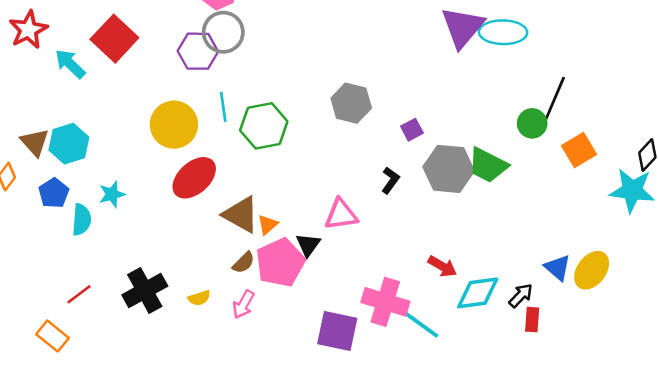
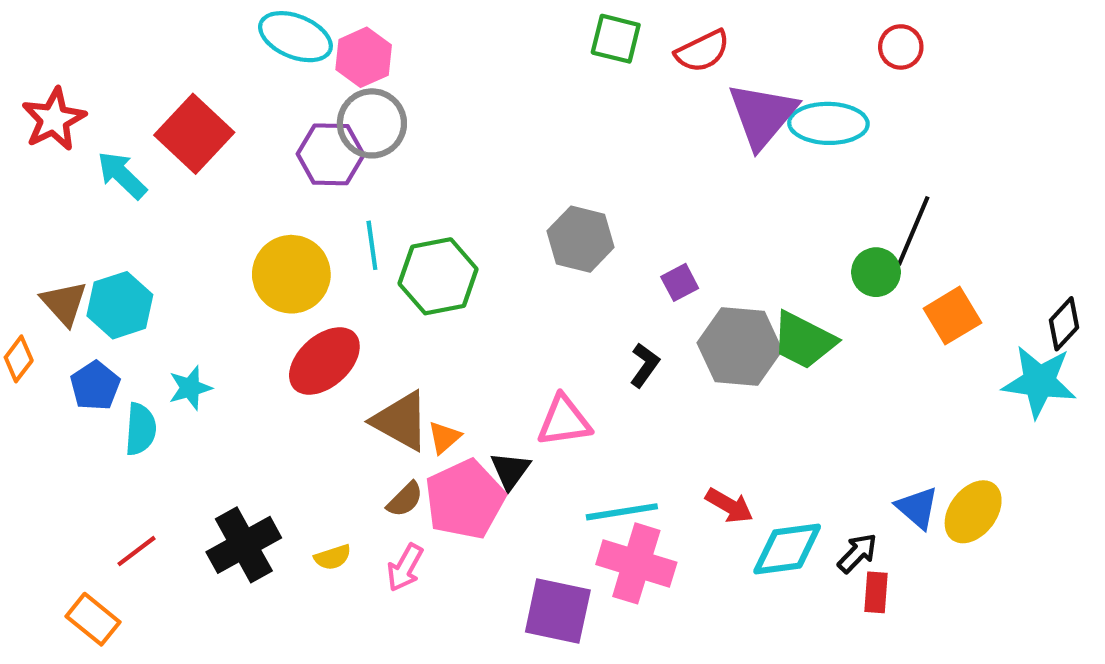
cyan line: (419, 323) -> (622, 512), moved, turned -45

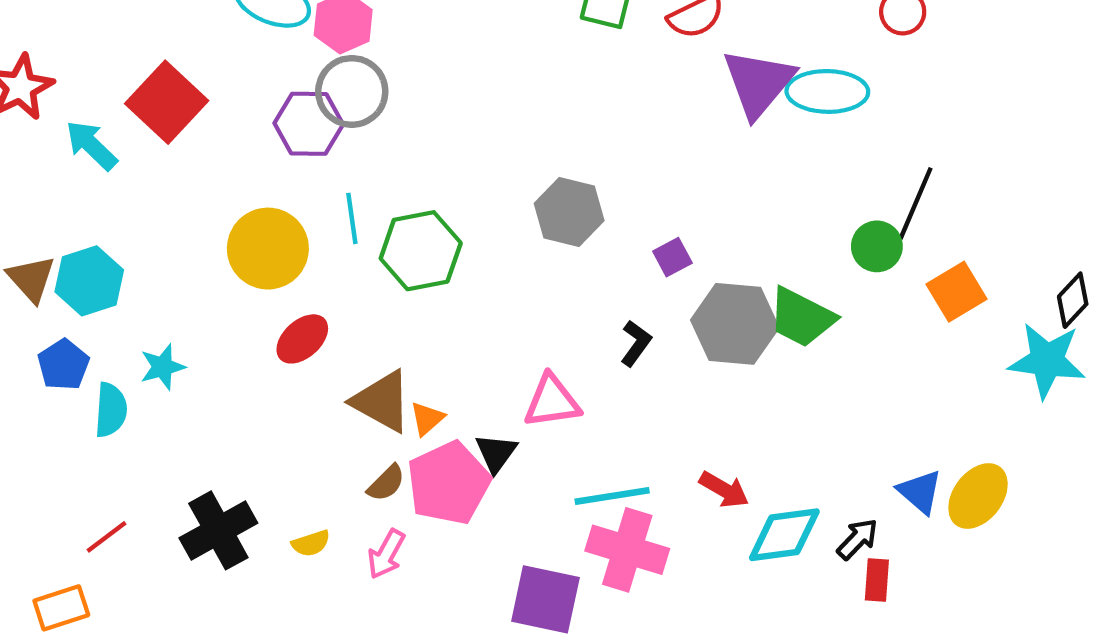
red ellipse: (324, 361) -> (302, 339), size x0.7
orange rectangle: (93, 619) -> (61, 608), turned -57

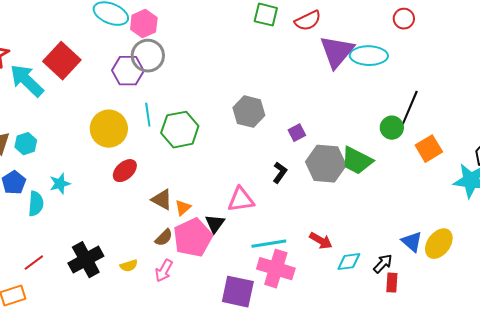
cyan arrow: (91, 145) -> (27, 81), size x1.4
cyan hexagon: (89, 281) -> (26, 144), size x0.7
brown triangle: (382, 401) -> (162, 200), size x0.7
cyan diamond: (784, 535) -> (349, 262), size x0.7

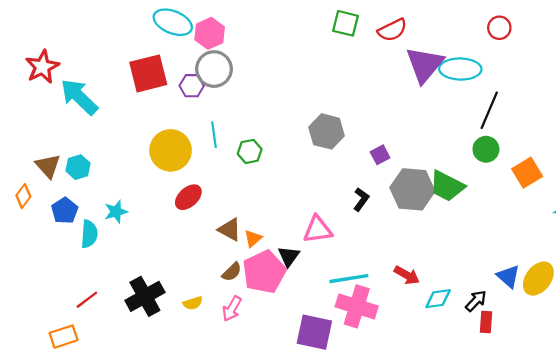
red square: (62, 61) -> (148, 73), moved, turned 33
purple hexagon: (128, 71) -> (192, 86), size x0.7
black line: (410, 108) -> (489, 110), moved
green hexagon: (180, 130) -> (250, 151), size x0.6

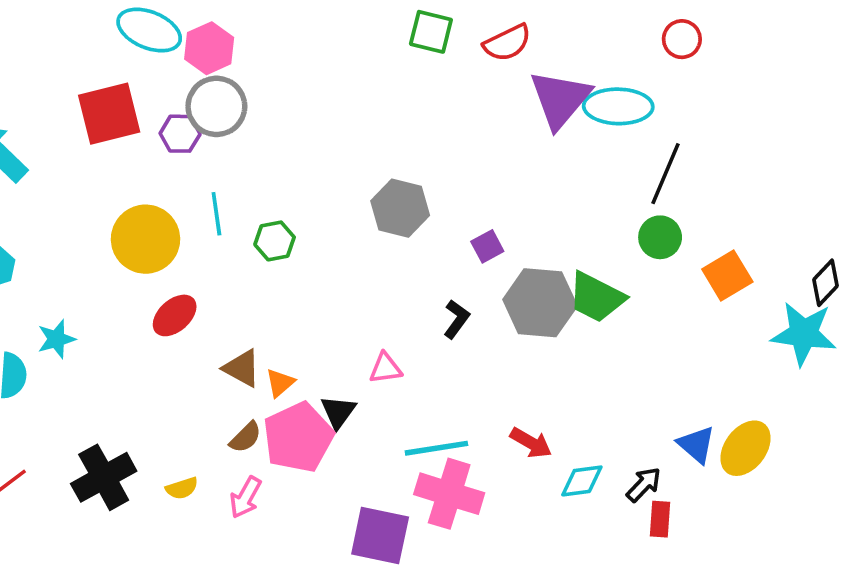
pink triangle: (318, 230) -> (386, 368), size x0.7

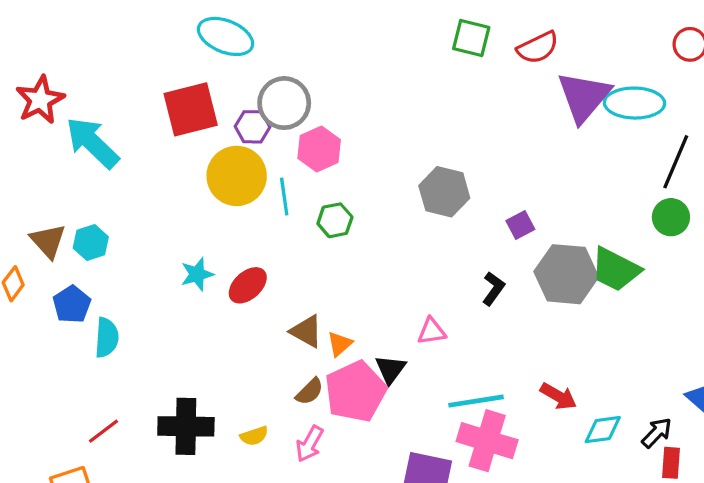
pink hexagon: (209, 48) -> (319, 149), moved
yellow circle: (146, 239) -> (237, 176), moved
cyan star: (56, 339) -> (197, 274), moved
black cross: (104, 477) -> (186, 426), turned 30

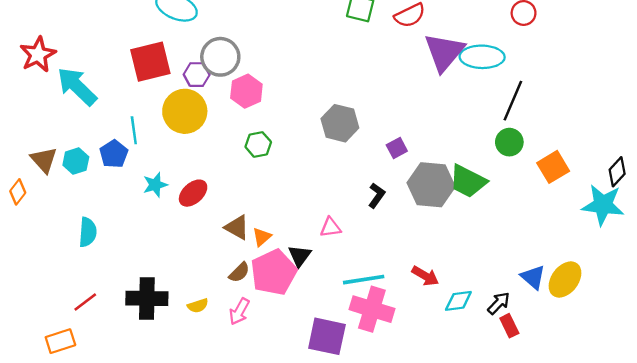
cyan line: (284, 197) -> (134, 130), moved
blue pentagon: (72, 304) -> (114, 154), moved
red rectangle: (671, 463) -> (509, 326), turned -30

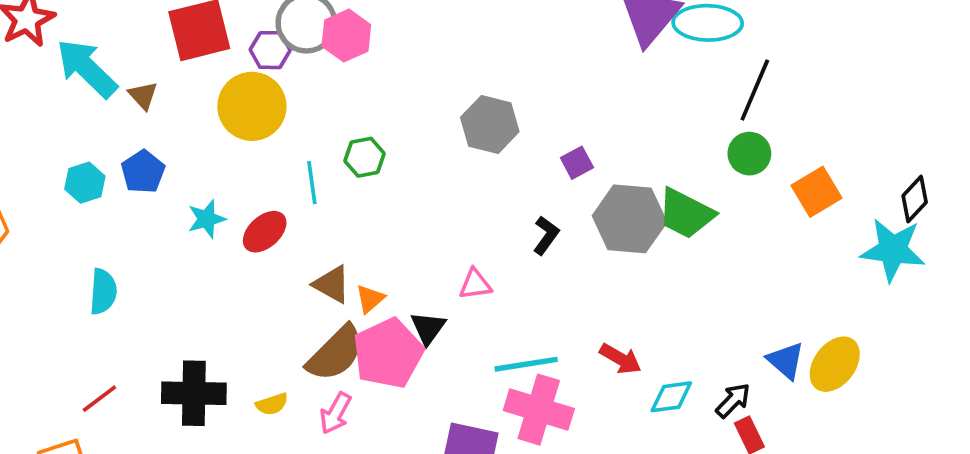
pink hexagon: (246, 91) -> (346, 36), moved
cyan line: (134, 130) -> (312, 183), moved
brown triangle: (44, 160) -> (143, 95), moved, size x0.7
brown semicircle: (239, 272) -> (335, 353), size x1.8

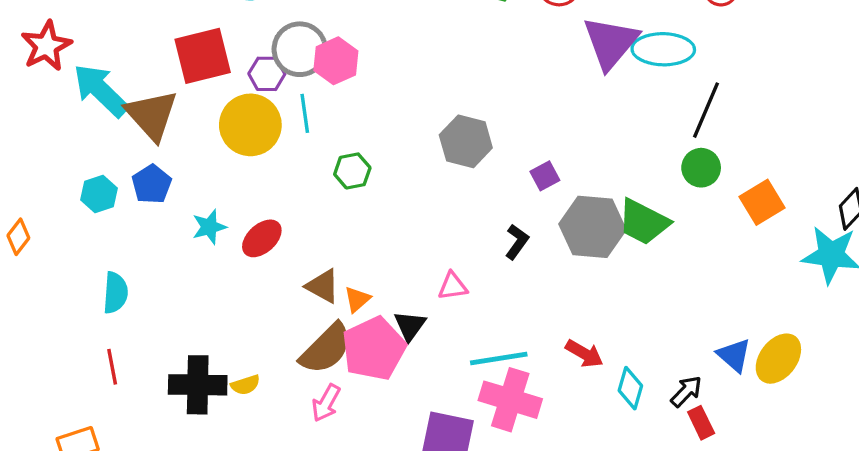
brown triangle: (143, 95) -> (152, 115), size x2.0
cyan line: (312, 183) -> (305, 113), moved
cyan diamond: (671, 397) -> (630, 388), turned -66
red line: (99, 399) -> (112, 367), moved, turned -64
yellow semicircle: (272, 404) -> (245, 385), moved

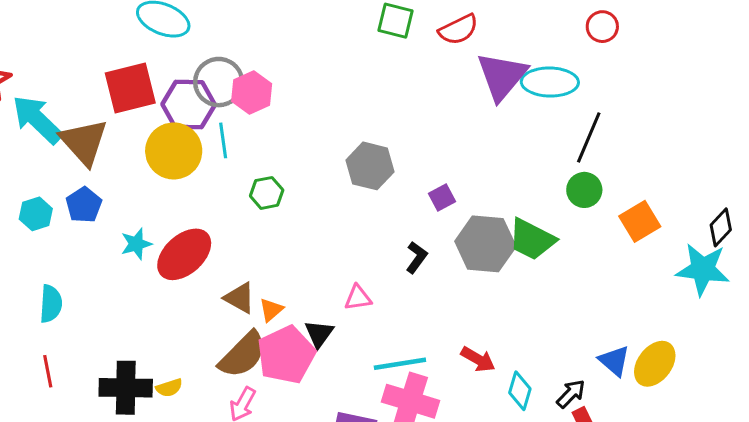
purple hexagon: (267, 74) -> (189, 105), size x1.6
red ellipse: (262, 238) -> (184, 254), size x1.5

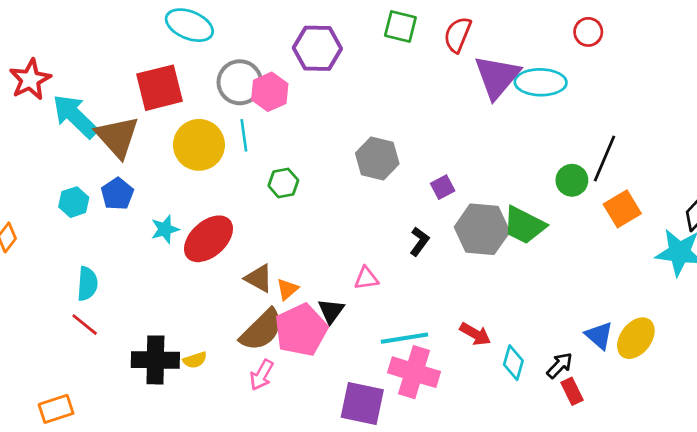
red semicircle: (458, 30) -> (458, 35), turned 138
purple hexagon: (189, 105) -> (317, 48), moved
black line: (589, 137) -> (605, 158), moved
red line: (48, 371) -> (85, 325), moved, turned -40

